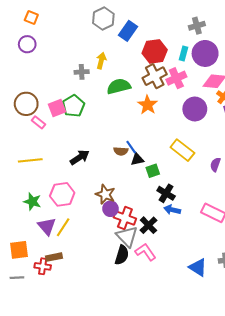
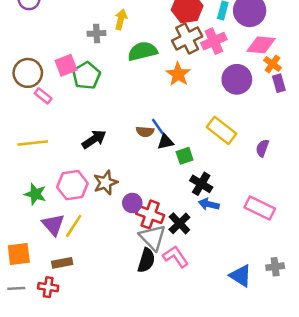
pink square: (57, 108) -> (66, 65), moved
brown star: (105, 194) -> (106, 183), moved, turned 30
red cross: (43, 266) -> (48, 287), moved

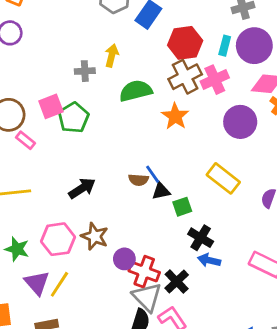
brown star: (106, 183) -> (95, 236), turned -30

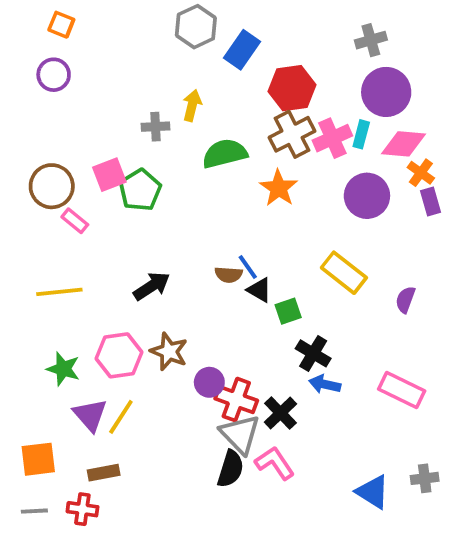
cyan rectangle: (225, 46) -> (361, 134), moved
black triangle: (161, 191) -> (259, 290), turned 42

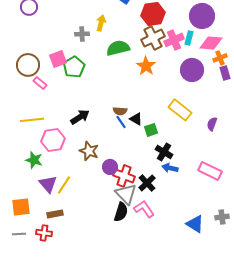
orange cross: (421, 173) -> (220, 58), turned 32
blue line: (248, 267) -> (121, 122), moved
pink hexagon: (119, 355) -> (53, 140), moved

